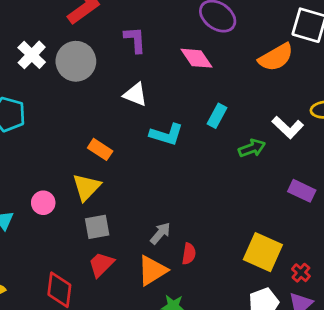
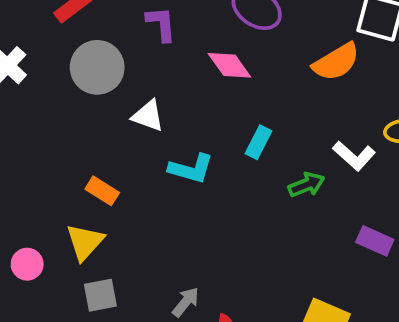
purple L-shape: (135, 40) -> (161, 24), moved
gray circle: (76, 61) -> (97, 67), moved

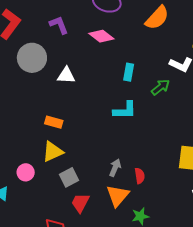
cyan L-shape: (191, 169) -> (125, 110), moved
yellow triangle: (85, 242) -> (53, 152), turned 40

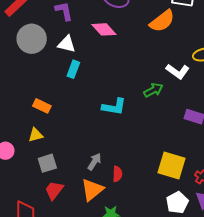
cyan rectangle: (129, 72) -> (73, 69), moved
white triangle: (66, 75) -> (67, 44), moved
yellow triangle: (53, 152) -> (36, 135), size x0.7

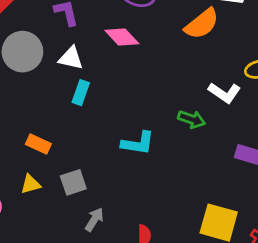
green arrow: (153, 90) -> (192, 119), turned 48
gray arrow: (94, 162) -> (94, 219), moved
gray square: (47, 163) -> (73, 182), moved

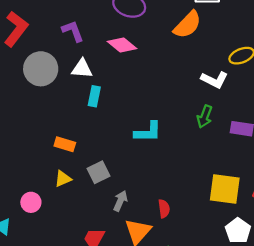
green arrow: (192, 119) -> (205, 117), moved, turned 100

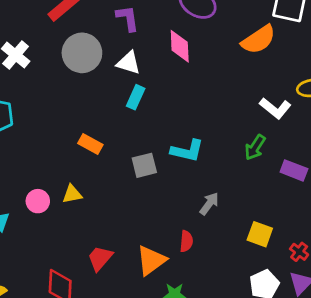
pink diamond: (122, 45) -> (180, 46), turned 36
gray square: (98, 172) -> (144, 165), moved
yellow triangle: (63, 179) -> (72, 194), moved
yellow square: (225, 189) -> (260, 234), size x0.7
gray arrow: (120, 201) -> (209, 204), moved

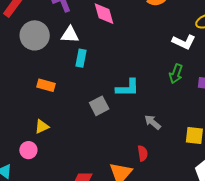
orange rectangle: (90, 144) -> (46, 85), moved
yellow triangle: (72, 194) -> (42, 127), moved
gray arrow: (209, 204) -> (153, 122), turned -72

